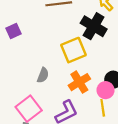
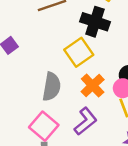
gray semicircle: (43, 75) -> (52, 87), size x1.6

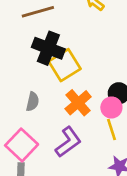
black cross: (95, 22) -> (48, 48), moved
gray semicircle: (52, 87) -> (33, 102), size x0.6

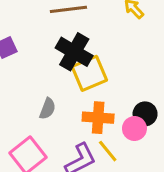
orange cross: (78, 103) -> (98, 118), turned 36
yellow line: (111, 130) -> (108, 151), moved, turned -30

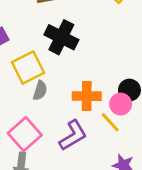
yellow square: (89, 73) -> (28, 68), moved
yellow line: (108, 151) -> (110, 122), moved

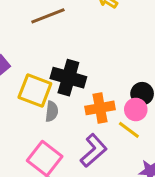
black cross: (61, 37) -> (68, 78), moved
yellow square: (28, 68) -> (35, 90), turned -32

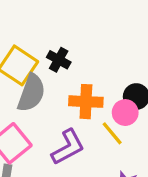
black cross: (68, 78) -> (59, 60), size x0.6
gray semicircle: (52, 111) -> (31, 93), size x1.6

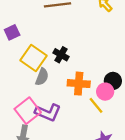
gray semicircle: (31, 93) -> (42, 77), size x0.7
purple L-shape: (68, 147) -> (48, 112), moved, turned 50

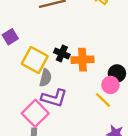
orange cross: (79, 84) -> (82, 60), moved
purple L-shape: (48, 112) -> (54, 98), moved

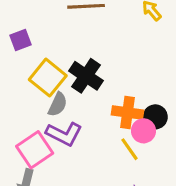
black cross: (62, 53) -> (86, 76), size x1.5
orange cross: (82, 60) -> (127, 112), moved

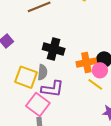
yellow square: (48, 78) -> (26, 77), moved

